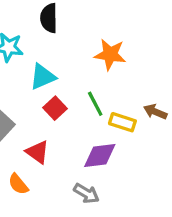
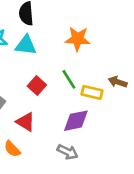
cyan triangle: (43, 77) -> (26, 45), moved, turned 35

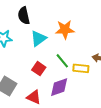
cyan triangle: (26, 45) -> (39, 39), moved, turned -36
purple diamond: (76, 121) -> (59, 87), moved

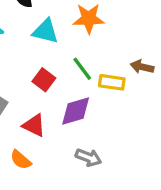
cyan triangle: (39, 39) -> (45, 31), turned 48

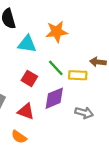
gray arrow: (88, 157) -> (84, 113), moved

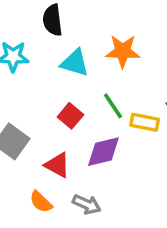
gray arrow: (84, 113) -> (87, 204), moved

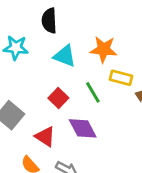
yellow rectangle: (145, 122) -> (121, 78), moved
purple diamond: (103, 152) -> (83, 128), turned 72

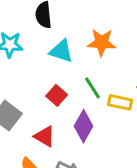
yellow rectangle: (121, 78) -> (120, 102), moved
purple diamond: (83, 128) -> (83, 126), turned 60

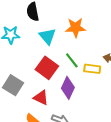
cyan triangle: (61, 51) -> (48, 36), turned 36
red square: (57, 95) -> (47, 68), size x1.5

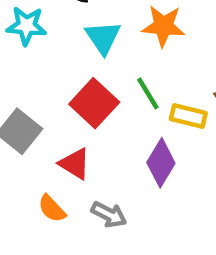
purple diamond: (68, 88) -> (161, 163), moved

